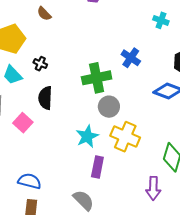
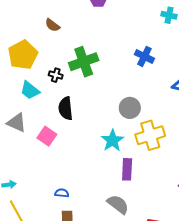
green cross: (97, 78) -> (84, 62), moved
yellow cross: (125, 137) -> (150, 135), turned -32
blue semicircle: (30, 181) -> (62, 193), size x0.6

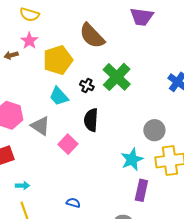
brown semicircle: (52, 25) -> (92, 36), size x1.8
green cross: (84, 62) -> (117, 77), turned -36

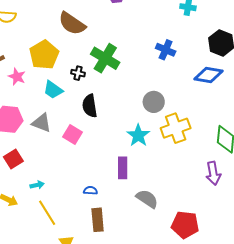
pink star: (29, 41) -> (17, 77), moved
purple rectangle: (141, 190) -> (123, 168), moved

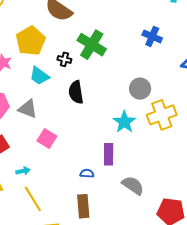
pink square: (72, 135) -> (47, 138), moved
blue semicircle: (90, 191) -> (87, 173), moved

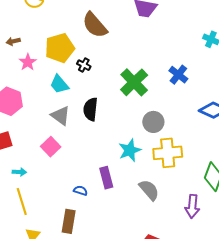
green cross: (92, 45) -> (134, 82), moved
black cross: (64, 59) -> (84, 65), moved
gray triangle: (28, 109) -> (60, 116), moved
purple rectangle: (109, 154) -> (106, 178), turned -30
gray semicircle: (133, 185) -> (149, 190), moved

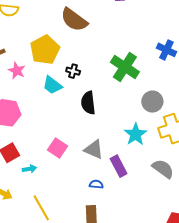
black cross: (84, 65) -> (73, 71), moved
gray triangle: (60, 116) -> (94, 149), moved
cyan arrow: (19, 172) -> (29, 169), moved

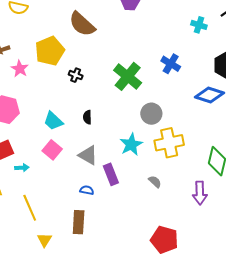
cyan trapezoid: (52, 85) -> (53, 121), moved
black semicircle: (88, 103) -> (87, 117), moved, size x0.6
gray semicircle: (163, 169) -> (155, 182), size x0.6

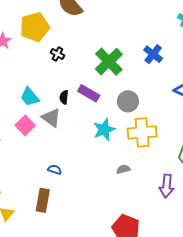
gray triangle: (88, 155) -> (51, 118), moved
purple rectangle: (111, 174) -> (89, 93), moved, turned -45
gray semicircle: (155, 182) -> (123, 169), turned -64

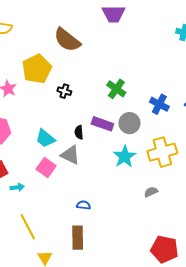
blue cross: (153, 54) -> (159, 104), moved
green cross: (109, 62) -> (116, 89), size x0.7
gray circle: (128, 101) -> (129, 123), moved

